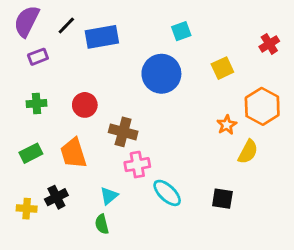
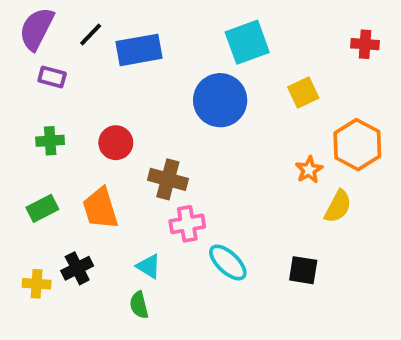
cyan square: (181, 31) -> (247, 42), size x1.6
red cross: (269, 44) -> (365, 44), moved, turned 36
purple rectangle: (38, 57) -> (52, 77), turned 36
cyan triangle: (109, 196) -> (149, 266), turned -48

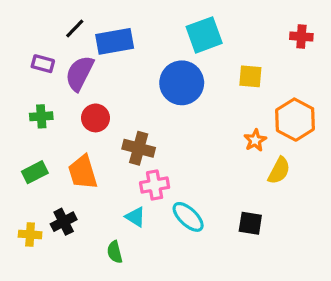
purple semicircle: (37, 29) -> (80, 73), moved
yellow square: (303, 92) -> (250, 76), turned 30
cyan triangle: (149, 266) -> (135, 217), moved

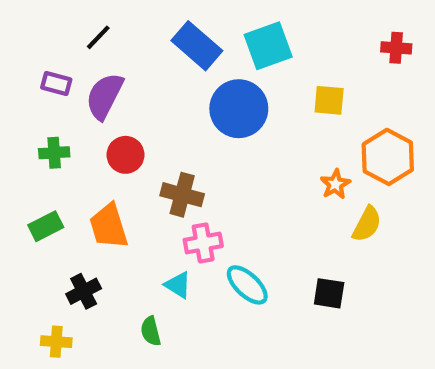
blue rectangle: (115, 41) -> (197, 46), moved, turned 51
yellow cross: (30, 234) -> (56, 342), moved

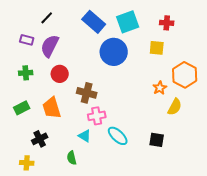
red cross: (396, 48) -> (167, 23), moved

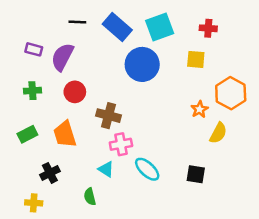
black line: (47, 18) -> (77, 22), moved, turned 48

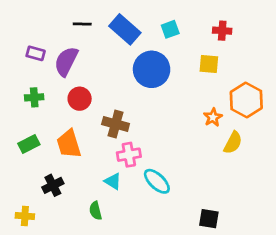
cyan square: (160, 27) -> (170, 29), size x0.6
black square: (196, 174) -> (209, 219), moved
yellow cross: (34, 203) -> (25, 216), moved

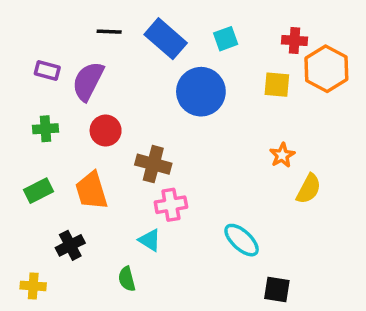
orange hexagon: (246, 100) -> (326, 69), moved
cyan ellipse: (157, 181) -> (242, 240), moved

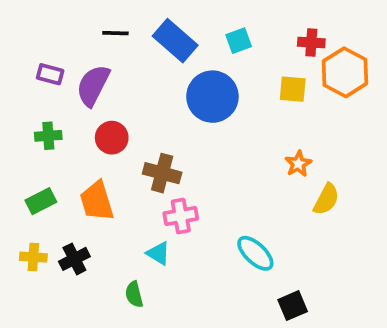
yellow cross: (33, 286) -> (33, 257), moved
black square: (277, 289) -> (293, 306), turned -32

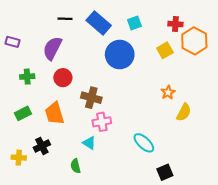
purple rectangle: (50, 74) -> (12, 42), moved
yellow square: (293, 89) -> (165, 50), turned -35
yellow cross: (33, 257) -> (19, 158), moved

